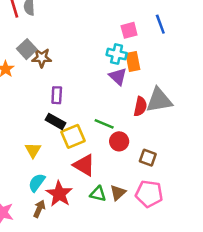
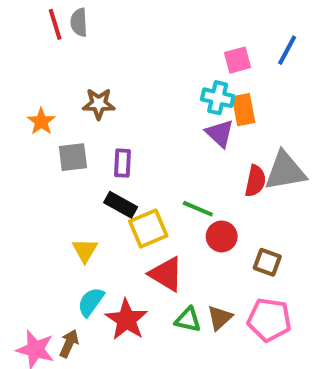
blue line: (160, 24) -> (287, 50), turned 48
gray square: (27, 49) -> (73, 157), moved, turned 36
brown arrow: (39, 209) -> (69, 344), moved

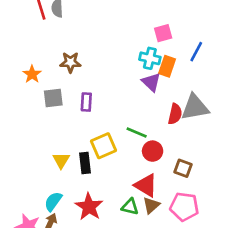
blue line: (287, 50) -> (196, 52), moved
orange rectangle: (243, 110) -> (167, 66), turned 30
black rectangle: (121, 205) -> (85, 163), moved, turned 54
red triangle: (166, 274) -> (146, 185), moved
cyan semicircle: (91, 302) -> (53, 201), moved

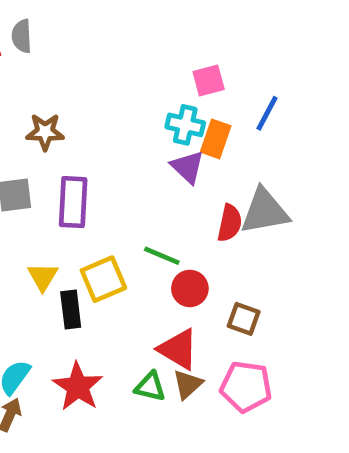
purple rectangle: (86, 102) -> (73, 202), size x1.5
yellow triangle: (61, 160) -> (43, 277), moved

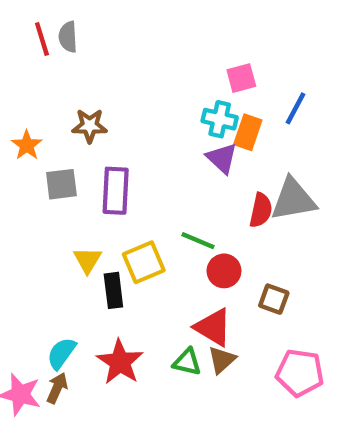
pink pentagon: (246, 387) -> (300, 373), moved

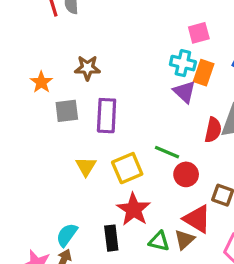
black rectangle: (113, 290) -> (111, 238), moved
red triangle: (213, 327) -> (197, 219), moved
red star: (120, 362) -> (134, 209), moved

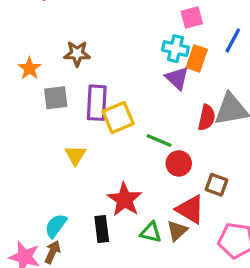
yellow square: (127, 168) -> (118, 118), moved

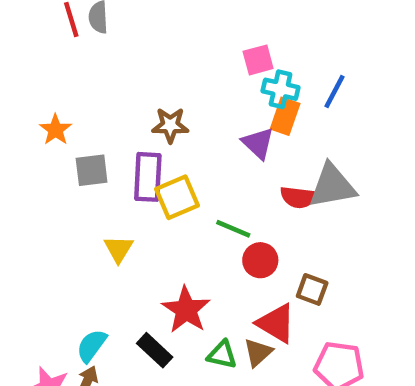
pink square: (192, 17) -> (258, 60), moved
cyan cross: (175, 49) -> (281, 89), moved
brown star: (77, 54) -> (170, 125), moved
red semicircle: (207, 118) -> (299, 197), turned 85
black rectangle: (102, 229) -> (155, 350), turned -40

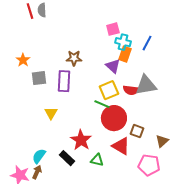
yellow square: (177, 197) -> (109, 90), moved
red circle: (260, 260) -> (114, 118), size x1.6
brown triangle: (258, 352) -> (162, 141), moved

